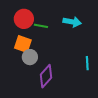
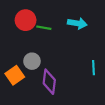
orange square: (23, 44) -> (15, 75), moved, turned 36
purple diamond: (46, 76) -> (49, 82), turned -35

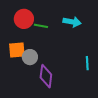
orange square: (15, 75) -> (17, 50), moved, turned 30

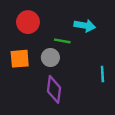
green line: (41, 26) -> (62, 41), moved
gray circle: (30, 57) -> (50, 58), moved

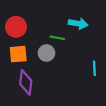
red circle: (28, 22) -> (16, 27), moved
purple diamond: (54, 89) -> (26, 82), moved

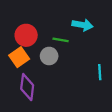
red circle: (16, 27) -> (26, 35), moved
orange square: (18, 54) -> (19, 57), turned -30

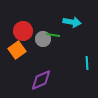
gray circle: (49, 56) -> (43, 39), moved
purple diamond: (27, 87) -> (41, 80), moved, turned 60

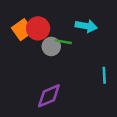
red circle: (23, 31) -> (38, 28), moved
orange square: (17, 50) -> (22, 30), moved

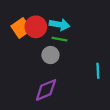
cyan arrow: (86, 26) -> (60, 25), moved
gray circle: (51, 46) -> (50, 55), moved

